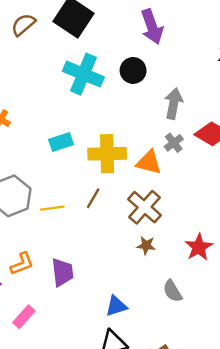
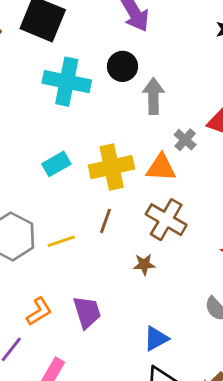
gray arrow: (174, 104) -> (153, 96), moved
brown star: (146, 245) -> (144, 264), moved

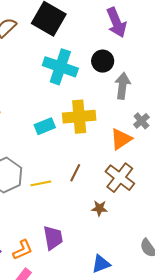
yellow cross: (112, 167) -> (79, 117), moved
orange triangle: (161, 168) -> (121, 139), turned -45
orange L-shape: (39, 311) -> (23, 250), moved

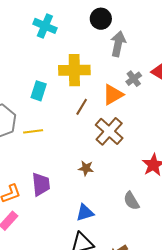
cyan cross: (60, 67) -> (45, 26), moved, size x0.7
cyan rectangle: (45, 126) -> (39, 91), moved, turned -54
brown line: (75, 173) -> (82, 107), moved
brown star: (99, 208) -> (86, 168), moved

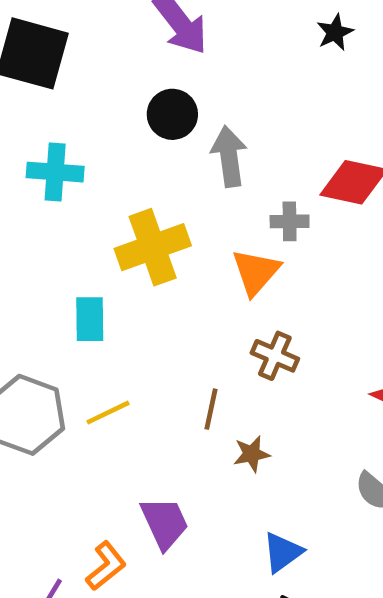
gray cross: (134, 79) -> (290, 221), turned -35
brown line: (82, 107) -> (211, 409), moved
brown cross: (109, 131) -> (275, 356), size x0.7

